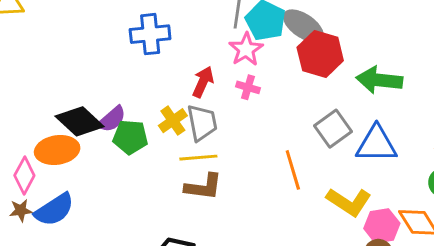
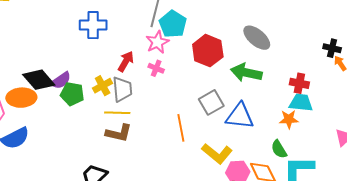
gray ellipse: (303, 26) -> (257, 38), moved

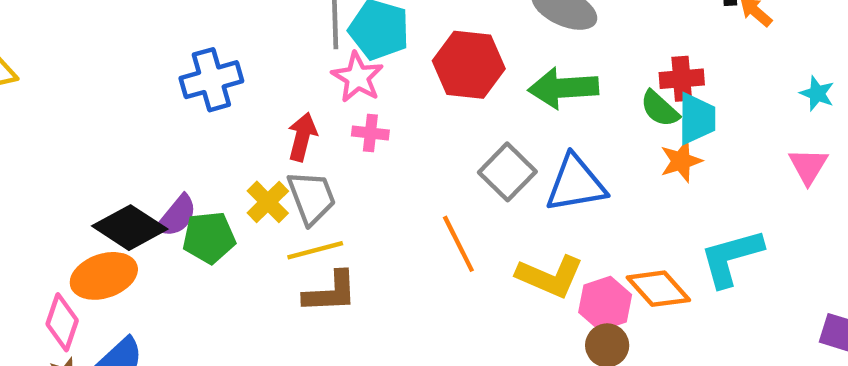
cyan trapezoid: (301, 103) -> (697, 119), turned 100
green semicircle: (279, 149) -> (660, 109), moved

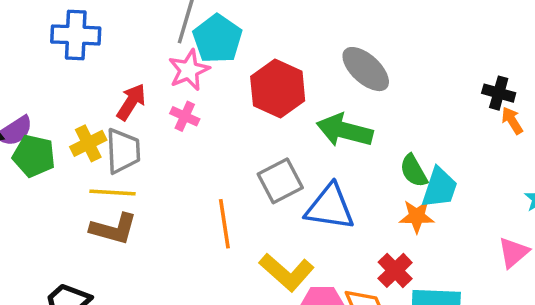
red cross: (682, 79) -> (395, 270), moved, turned 32

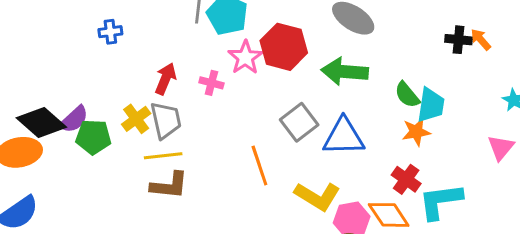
blue cross: (76, 35) -> (110, 32), size x0.6
pink star: (189, 70) -> (245, 57), moved
black cross: (499, 93) -> (459, 40), moved

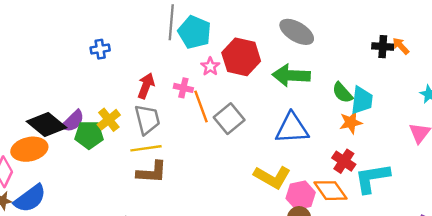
pink star: (245, 57) -> (210, 66), size x0.7
yellow cross: (136, 119) -> (109, 120), moved
gray square: (299, 122) -> (229, 119), moved
orange line: (259, 165) -> (201, 107), moved

